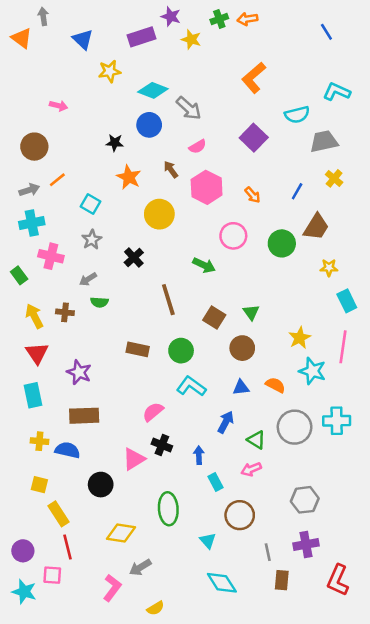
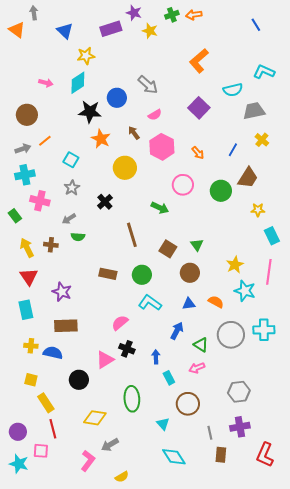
cyan diamond: (153, 90) -> (78, 83), moved, turned -55
black star: (115, 143) -> (90, 112), size x1.6

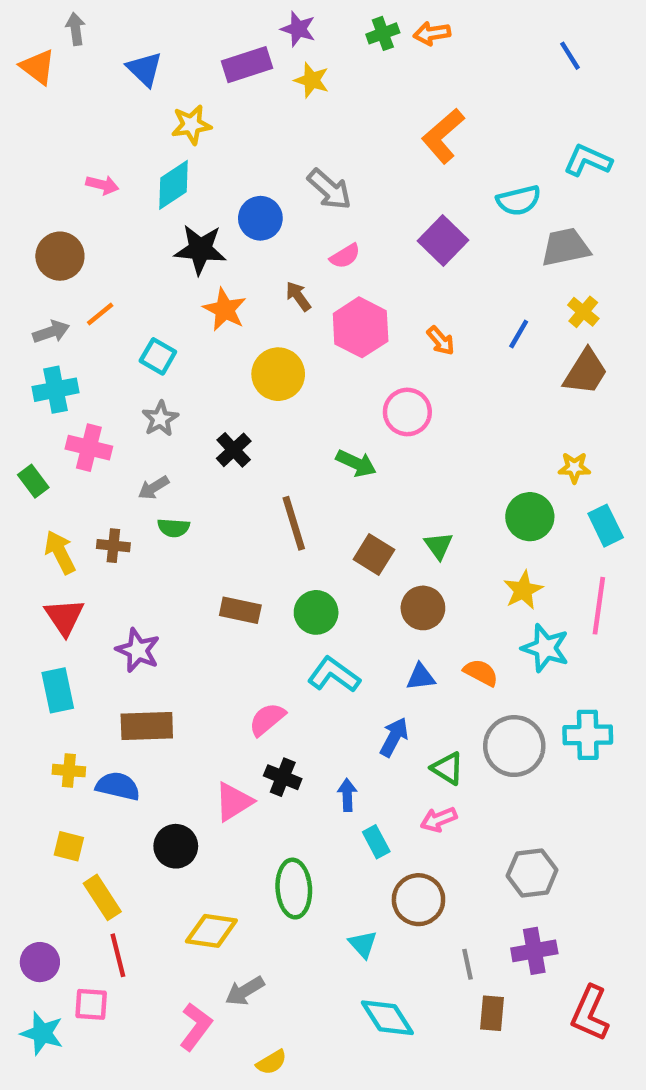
yellow star: (150, 31) -> (312, 80), moved
brown trapezoid: (248, 178) -> (586, 372), moved
green circle: (221, 191) -> (530, 517), moved

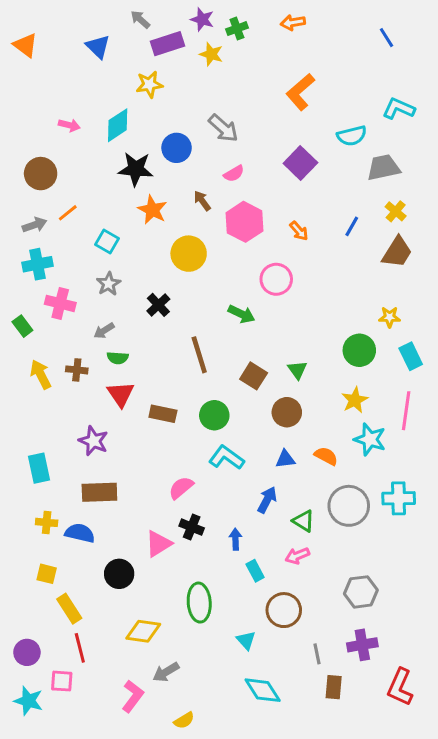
gray arrow: (76, 29) -> (140, 19), moved, turned -40
green cross: (383, 33) -> (237, 29), moved
yellow star: (191, 125) -> (149, 84), moved
red triangle: (64, 617) -> (121, 394), moved

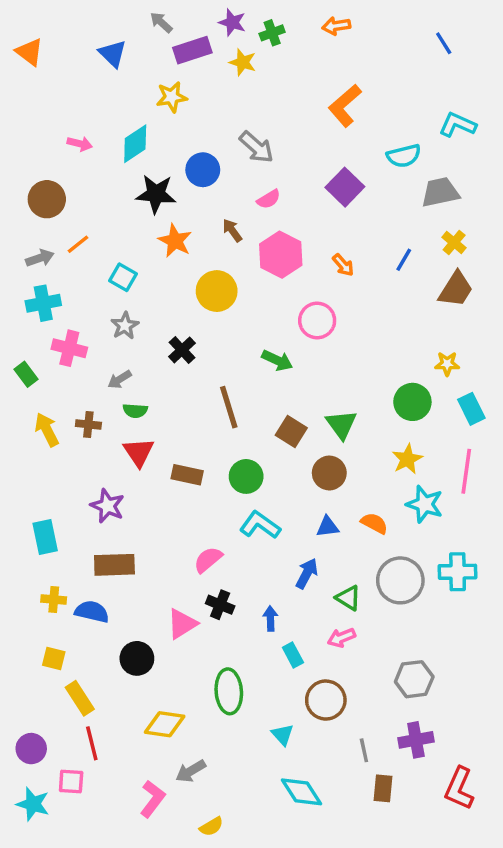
green triangle: (297, 370) -> (341, 424), size x1.4

